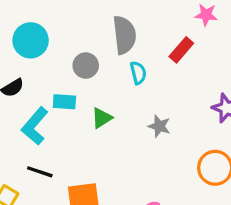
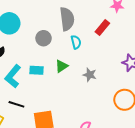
cyan rectangle: (64, 102) -> (36, 70), moved
green triangle: (102, 118) -> (61, 66), moved

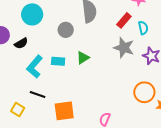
cyan semicircle: (76, 42) -> (143, 28), moved
gray star: (90, 75) -> (124, 48), moved, size x1.5

